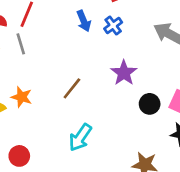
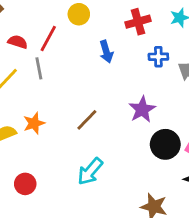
blue cross: (113, 26) -> (158, 57), moved, turned 30
orange star: (22, 97) -> (34, 123), turned 30
black circle: (150, 104) -> (165, 144), size x1.4

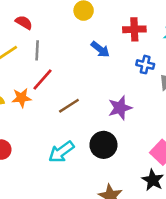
red line: (48, 38) -> (43, 79), moved
blue arrow: (106, 52) -> (100, 49), turned -48
black circle: (165, 144) -> (103, 145), moved

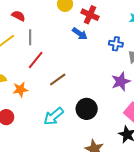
red cross: (134, 29) -> (90, 15), moved, turned 30
orange star: (22, 98) -> (20, 89), moved
purple star: (120, 108) -> (121, 81), moved

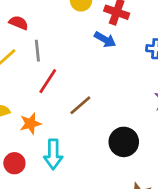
cyan arrow: (54, 116) -> (53, 154), moved, turned -45

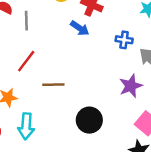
gray line: (37, 51) -> (26, 21), moved
brown line: (80, 105) -> (53, 85), turned 35

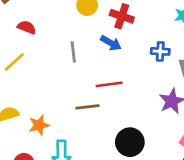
gray line: (26, 21) -> (73, 52), moved
red line: (26, 61) -> (109, 84), moved, turned 50

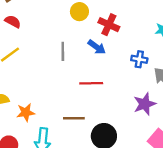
red semicircle: (27, 27) -> (13, 22), moved
brown line: (87, 107) -> (74, 118), moved

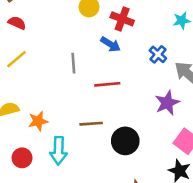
gray line: (63, 51) -> (73, 63), moved
blue cross: (139, 59) -> (158, 54), turned 35

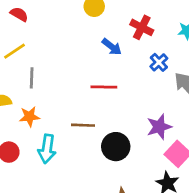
red cross: (122, 19) -> (142, 27), moved
gray line: (73, 63) -> (32, 78), moved
purple star: (167, 103) -> (159, 127), moved

